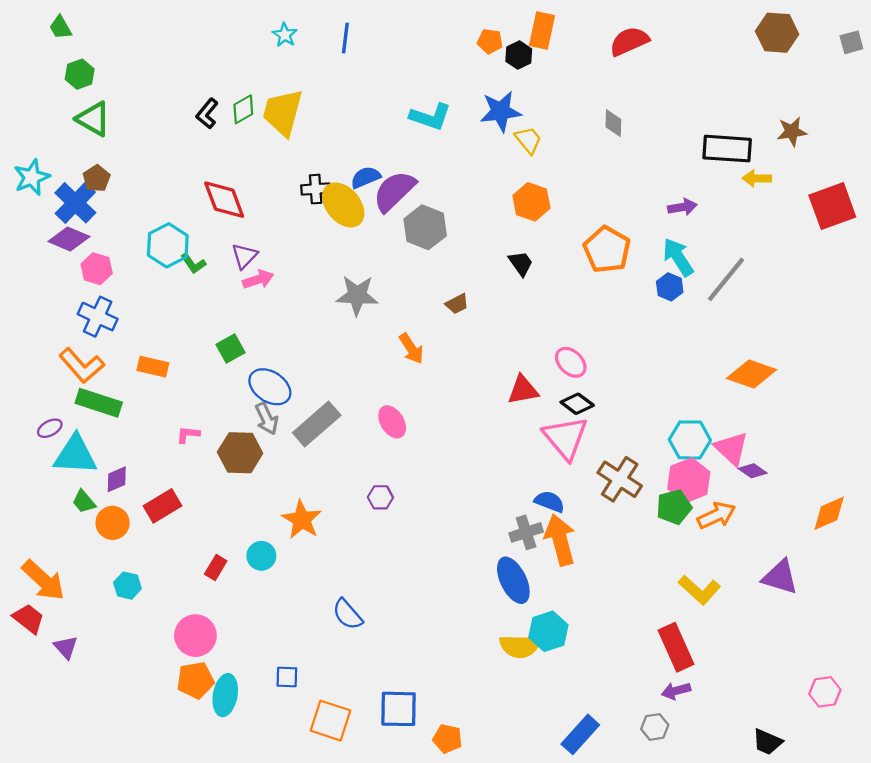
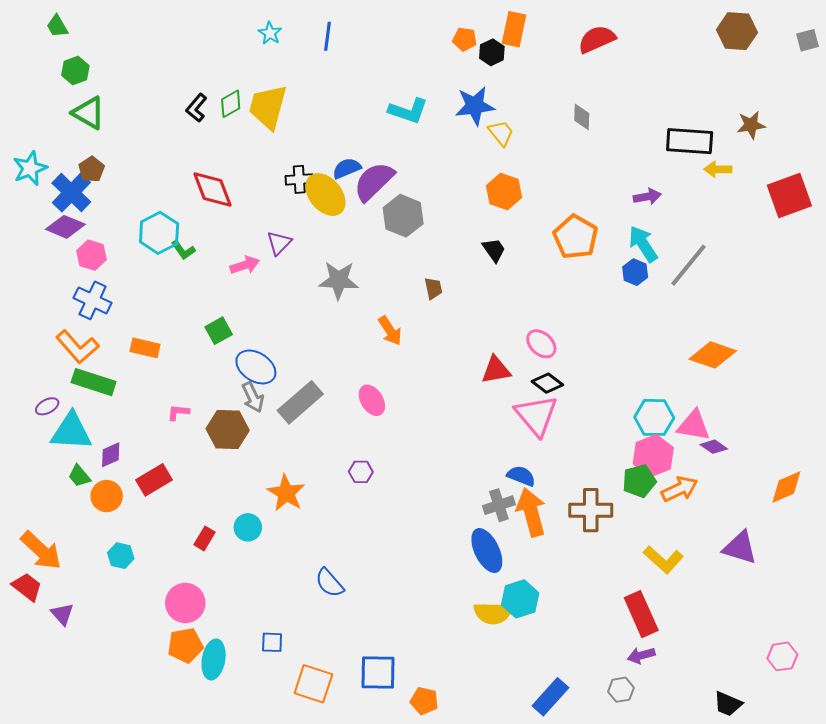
purple triangle: (244, 256) -> (279, 243), moved
brown trapezoid: (457, 304) -> (433, 288), turned -75
pink triangle: (731, 448) -> (694, 425), turned -33
brown cross: (620, 479) -> (591, 510), moved, turned -33

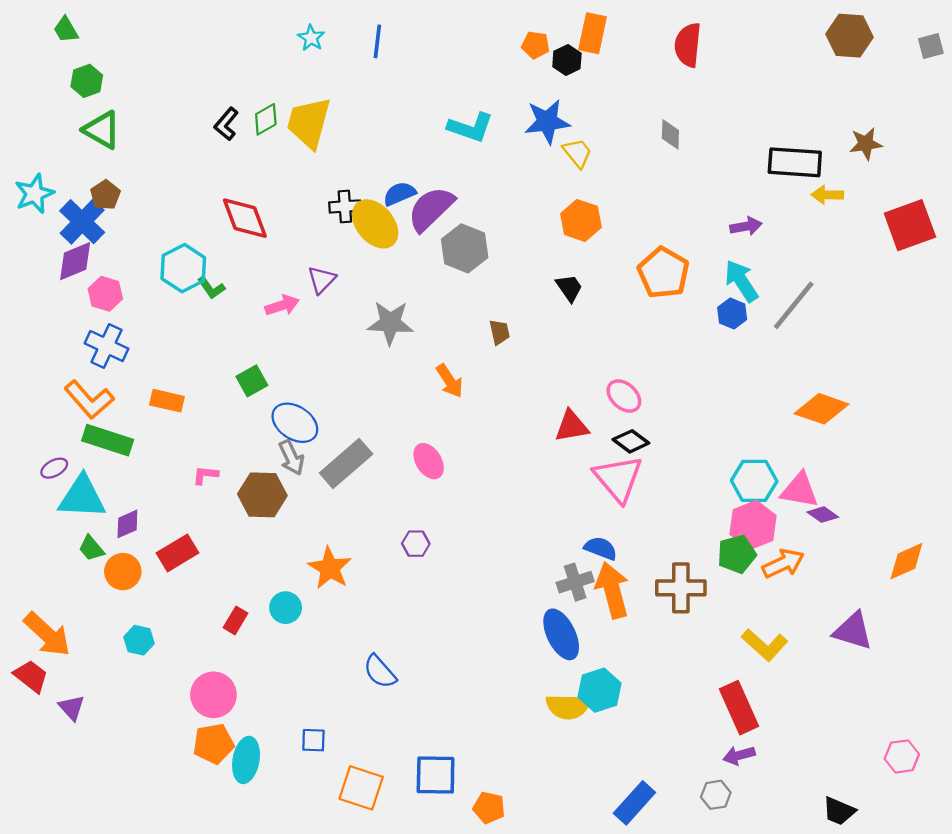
red semicircle: (597, 39) -> (688, 45), turned -60
purple diamond: (65, 227) -> (75, 261), turned -45

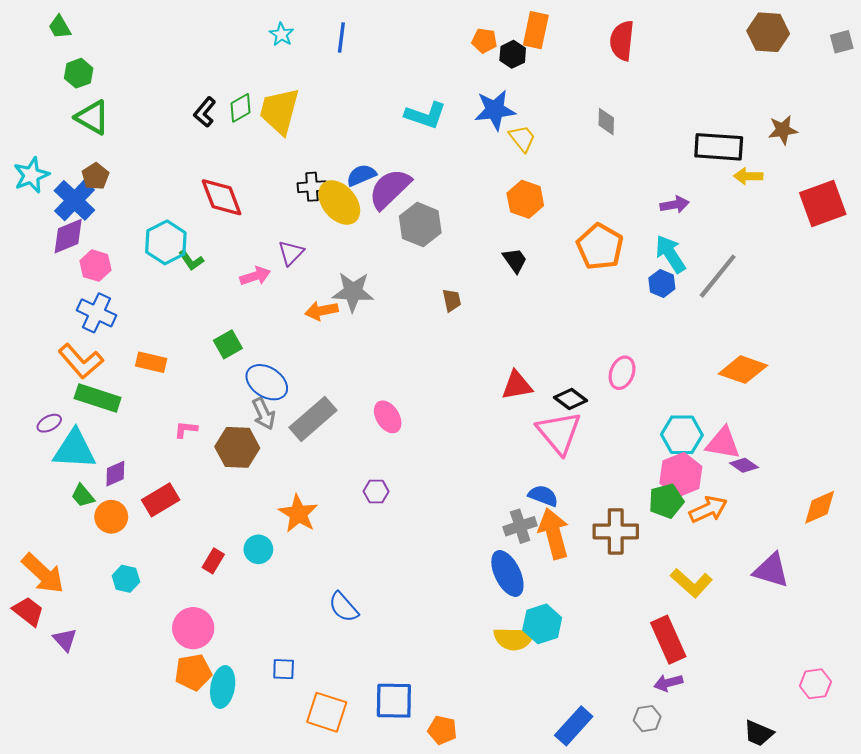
orange arrow: (450, 381) -> (321, 311), moved, turned 112
pink ellipse: (624, 396) -> (622, 373), moved, turned 68

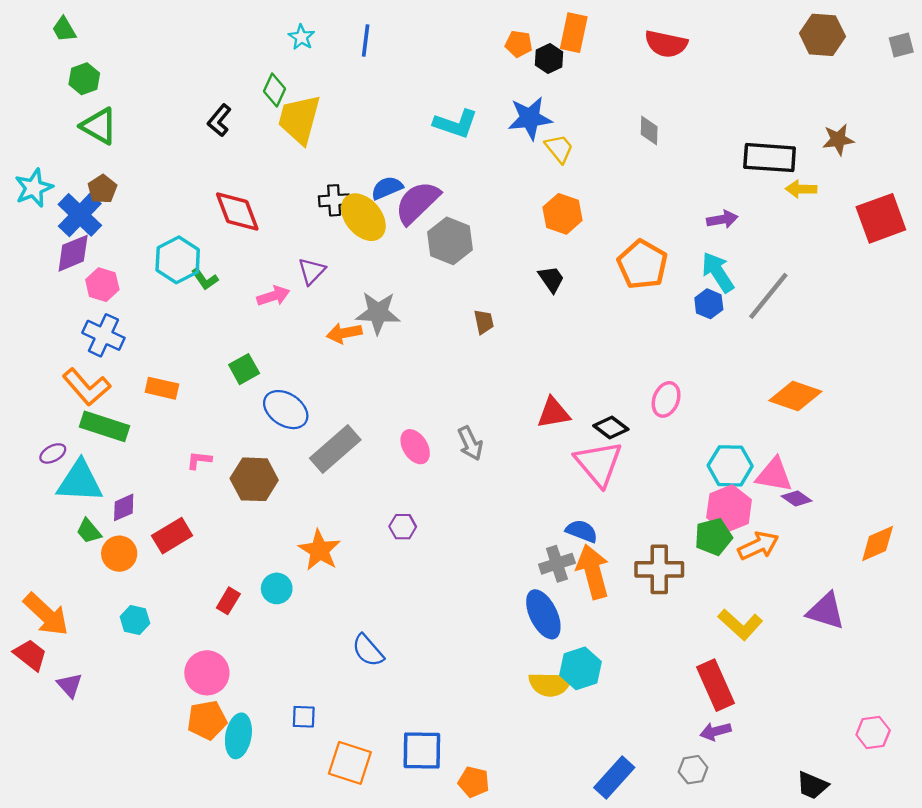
red semicircle: (622, 41) -> (666, 44), turned -84
green diamond: (241, 108) -> (274, 90), moved, turned -36
gray arrow: (264, 414) -> (470, 443), moved

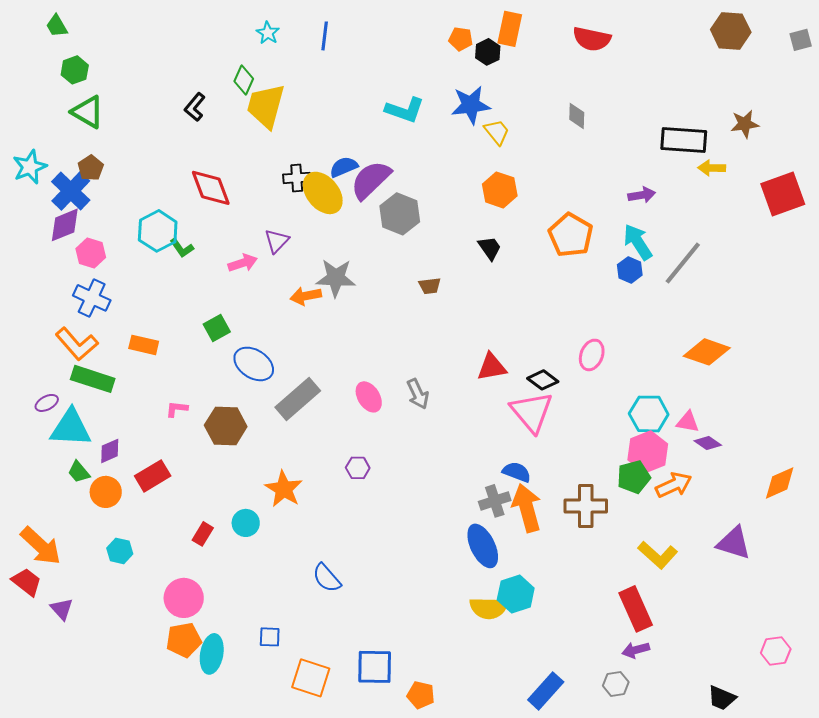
brown trapezoid: (484, 322) -> (430, 286), turned 95
pink triangle: (774, 475) -> (688, 422), size x0.7

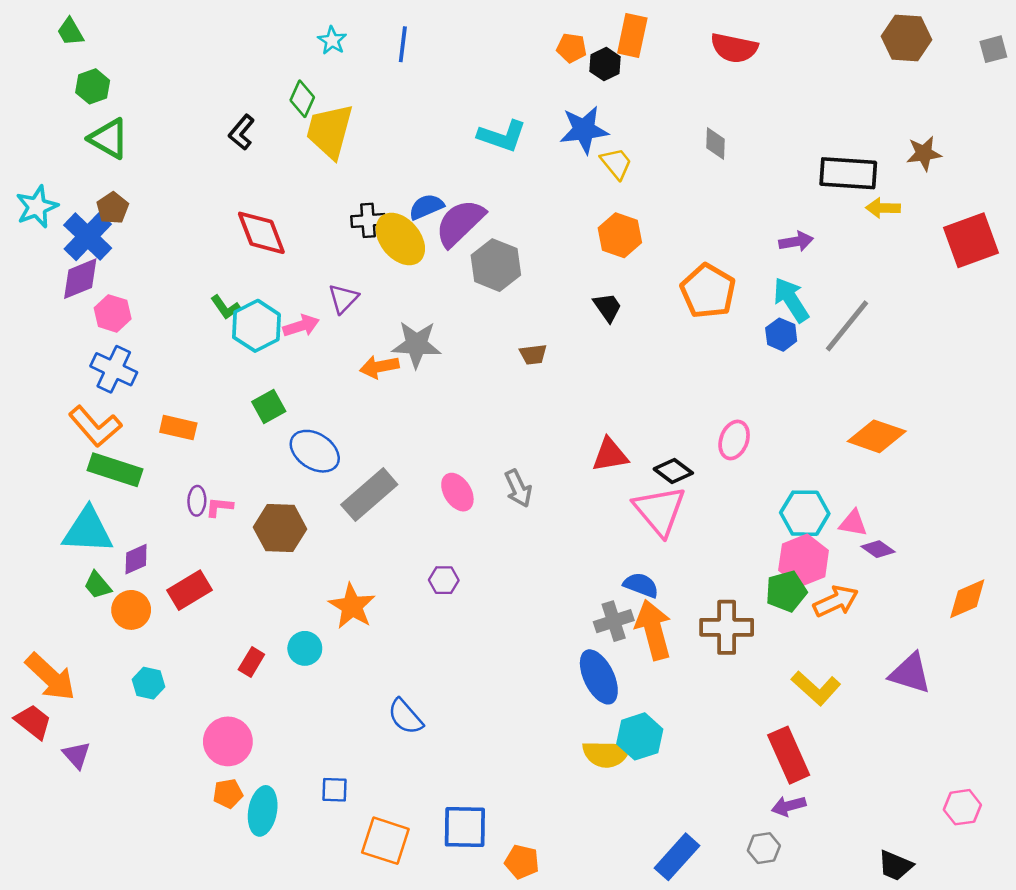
cyan hexagon: (158, 231) -> (256, 326), moved
purple ellipse: (47, 403) -> (197, 501), moved, turned -60
orange pentagon: (184, 640) -> (228, 794), size x0.7

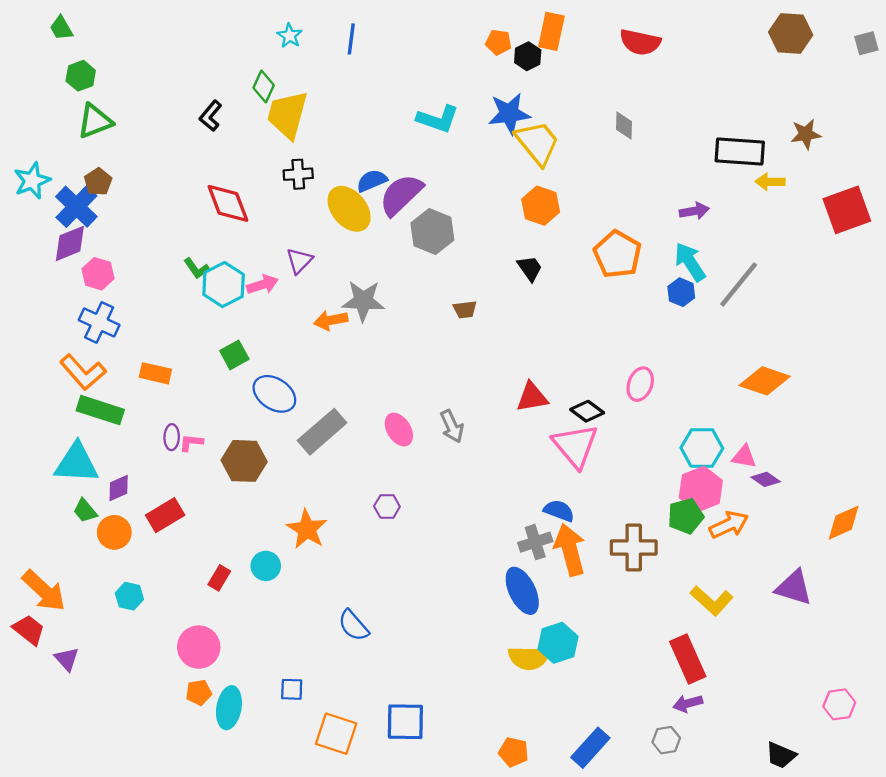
green triangle: (109, 139) -> (95, 121), turned -51
yellow trapezoid: (616, 163) -> (537, 143), size x1.6
black cross: (368, 220) -> (298, 174), moved
orange pentagon: (522, 862) -> (514, 752), moved

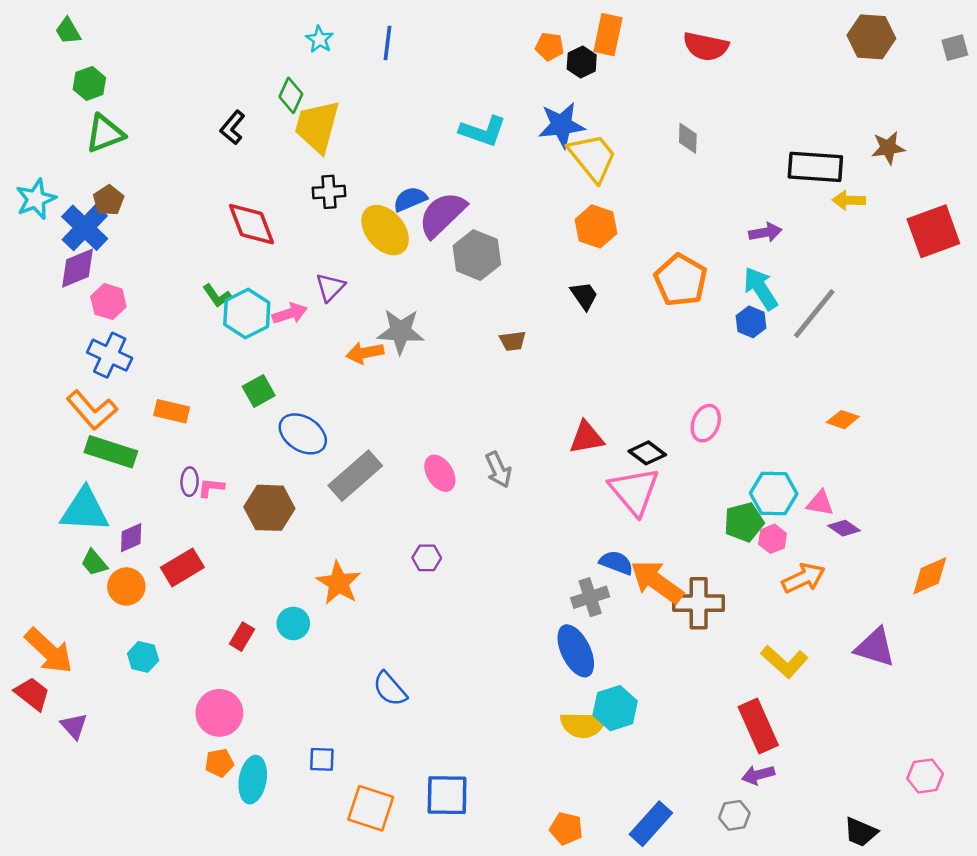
orange diamond: (765, 381) -> (843, 420), size x0.6
pink hexagon: (701, 489) -> (772, 539), size x0.6
green pentagon: (686, 516) -> (744, 522), moved
orange arrow: (570, 550) -> (657, 582), moved, turned -39

